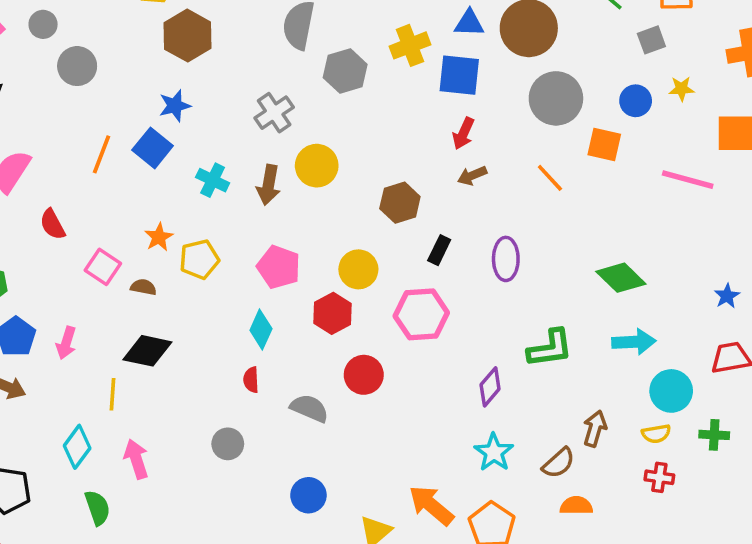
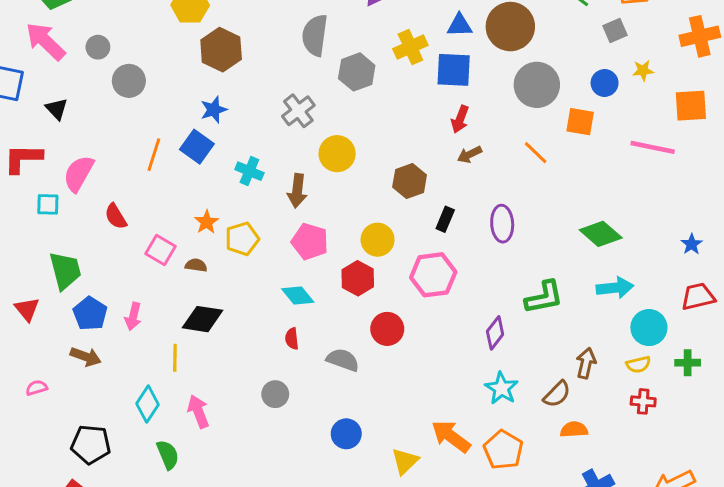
brown arrow: (269, 185) -> (297, 191), moved
cyan diamond: (261, 330) -> (298, 295), turned -60

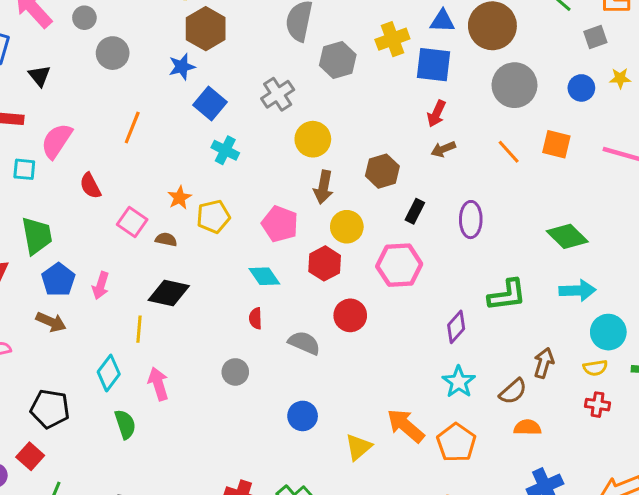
blue star: (214, 110) -> (182, 67), moved
orange square: (580, 122) -> (556, 144), moved
blue square: (197, 147) -> (210, 104), moved
brown arrow: (297, 191) -> (323, 187), moved

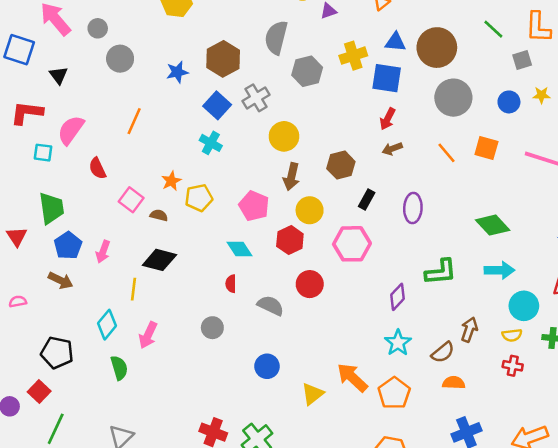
brown hexagon: (206, 29) -> (223, 59), moved
blue square: (210, 104) -> (217, 105), moved
pink arrow: (158, 384) -> (148, 335), turned -140

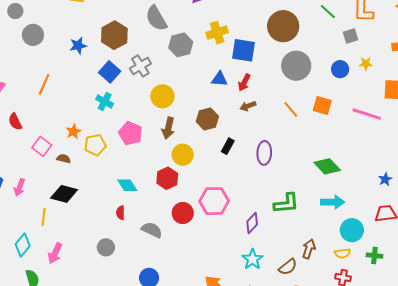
gray semicircle: (276, 38) -> (156, 18), turned -44
blue triangle: (395, 42) -> (219, 79), moved
pink pentagon: (254, 206) -> (131, 133), moved
pink hexagon: (352, 244) -> (214, 201), moved

